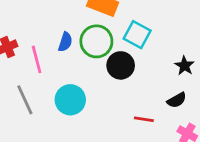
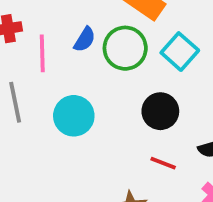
black circle: (121, 65) -> (160, 111), moved

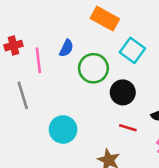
green circle: (125, 48) -> (93, 68), moved
cyan circle: (74, 116) -> (63, 129), moved

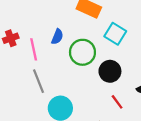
gray line: (23, 95) -> (38, 81), moved
red line: (128, 128) -> (117, 102), turned 42

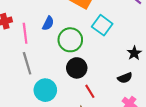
black circle: (110, 71) -> (77, 68), moved
red line: (117, 102) -> (90, 91), moved

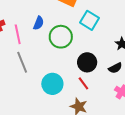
black circle: (77, 68) -> (87, 62), moved
cyan circle: (45, 90) -> (52, 84), moved

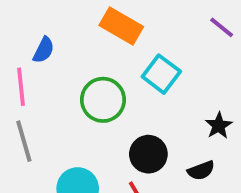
blue semicircle: (39, 23) -> (44, 50), moved

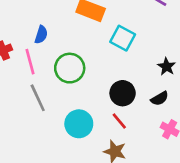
green circle: (103, 100) -> (70, 68), moved

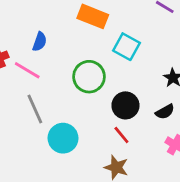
pink line: (30, 62) -> (27, 70), turned -45
green circle: (70, 68) -> (89, 77), moved
cyan circle: (79, 124) -> (63, 138), moved

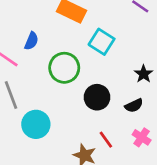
blue semicircle: (40, 42) -> (31, 41), moved
red line: (121, 135) -> (106, 140), moved

